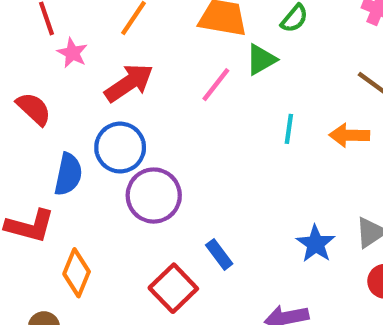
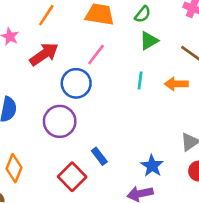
green triangle: (261, 60) -> (149, 41), moved
blue circle: (120, 148) -> (76, 83), moved
blue star: (316, 244) -> (152, 166), moved

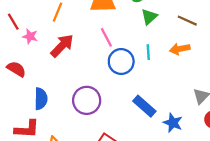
pink line: (96, 55) -> (106, 37), turned -54
blue circle: (76, 83) -> (121, 62), moved
blue rectangle: (99, 156) -> (144, 106), moved, size x1.5

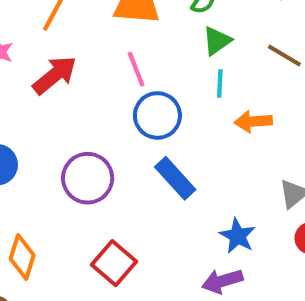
orange arrow: (180, 49) -> (253, 121), moved
cyan line: (148, 52) -> (220, 84), moved
blue rectangle: (144, 106) -> (175, 178), moved

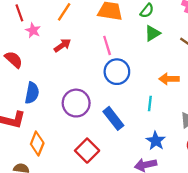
red arrow: (55, 75) -> (62, 45), size x0.7
cyan line: (220, 84) -> (150, 104), moved
blue rectangle: (175, 178) -> (113, 118), moved

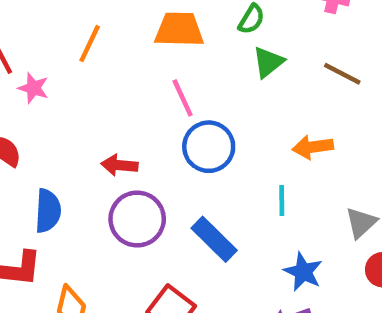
red arrow: (62, 45) -> (119, 165), moved, turned -132

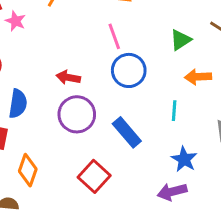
green triangle: (268, 62) -> (181, 40), moved

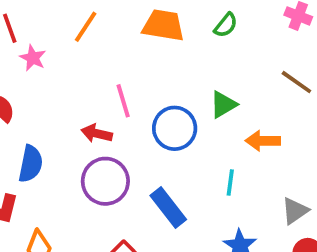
pink line: (114, 36) -> (123, 101), moved
green triangle: (181, 40) -> (223, 104), moved

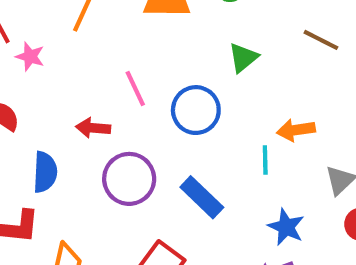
green triangle: (223, 104) -> (243, 58), moved
red arrow: (97, 133) -> (93, 128), moved
orange arrow: (263, 141) -> (296, 130), moved

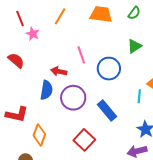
blue semicircle: (45, 172) -> (46, 90), moved

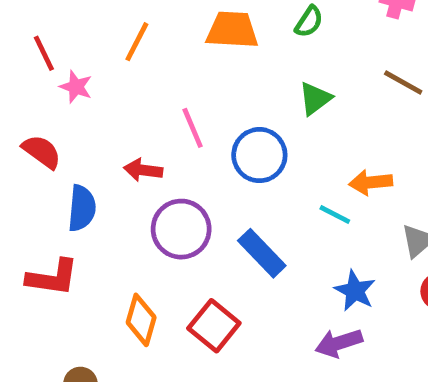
blue semicircle: (46, 90) -> (82, 208), moved
cyan line: (139, 96) -> (335, 215), turned -64
orange diamond: (39, 135) -> (141, 320), moved

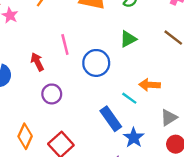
red arrow: (143, 170) -> (37, 62), turned 48
purple circle: (181, 229) -> (52, 94), size x0.7
blue rectangle: (262, 253) -> (111, 119), moved

